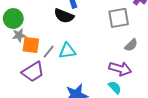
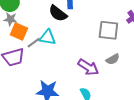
cyan triangle: (67, 51) -> (48, 37), moved
purple arrow: (120, 69) -> (88, 67), moved

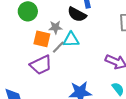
gray star: (10, 19) -> (55, 27), moved

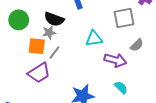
black semicircle: (77, 14) -> (54, 19), moved
cyan triangle: (71, 40) -> (94, 39), moved

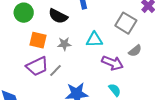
gray square: (124, 18) -> (126, 23), turned 35
gray star: (49, 33) -> (64, 44), moved
gray line: (54, 53) -> (55, 70), moved

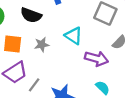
cyan triangle: (94, 40) -> (74, 36), turned 42
gray line: (55, 70) -> (34, 85), moved

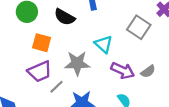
gray semicircle: (119, 42) -> (148, 71), moved
gray star: (42, 45) -> (77, 63), moved, size x1.6

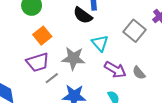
black semicircle: (65, 17) -> (83, 15), moved
orange square: (42, 43) -> (42, 36), turned 30
gray semicircle: (148, 71) -> (139, 73), turned 80

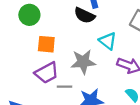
orange square: (42, 36) -> (46, 44), turned -36
gray line: (52, 78) -> (64, 87), turned 48

